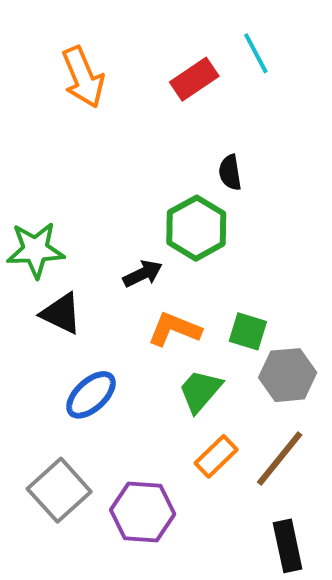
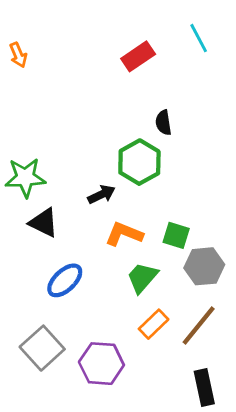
cyan line: (256, 53) -> (199, 38), moved
orange arrow: (83, 77) -> (18, 55), moved, size x0.6

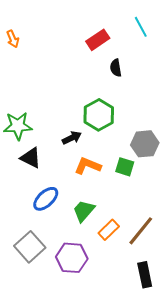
black semicircle: (163, 123) -> (116, 68), moved
gray hexagon: (204, 266) -> (145, 144), moved
green trapezoid: (142, 278) -> (84, 211), moved

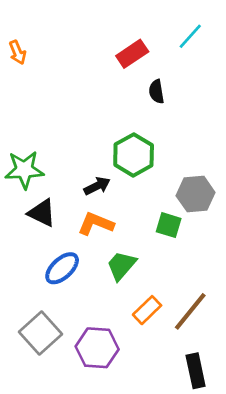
cyan line: (141, 27) -> (190, 36), turned 70
orange L-shape: (88, 166) -> (96, 224), moved
green trapezoid: (84, 211) -> (121, 266), moved

